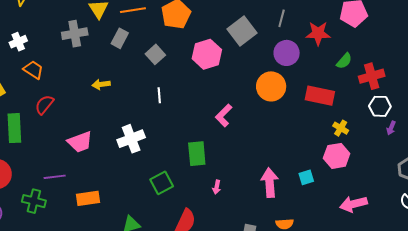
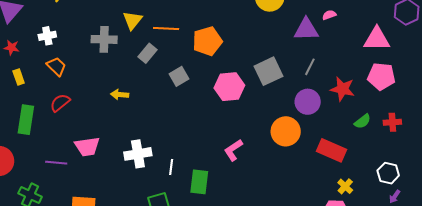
red cross: (372, 76) -> (392, 122), moved, size x0.7
white line: (159, 95) -> (171, 167), moved
purple line: (55, 177) -> (56, 163), moved

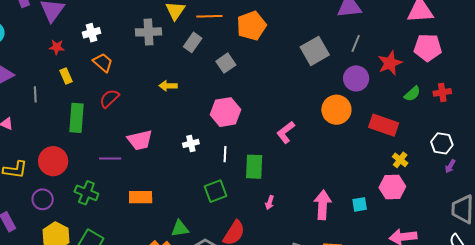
pink hexagon: (229, 87) -> (225, 112), moved
red star: (343, 89) -> (390, 63), turned -30
white cross: (138, 154) -> (191, 143), size x0.6

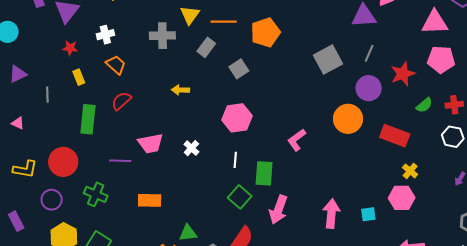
white cross: (191, 143) -> (191, 148), moved, turned -35
white hexagon: (442, 143) -> (453, 137), moved
green square: (215, 191) -> (240, 197), moved, turned -30
pink arrow: (270, 203) -> (278, 210), size x2.0

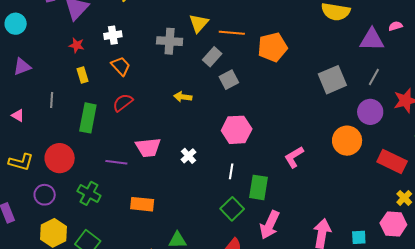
gray square: (239, 69) -> (229, 80), moved
gray line: (47, 95) -> (52, 100), moved

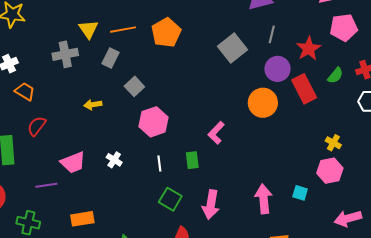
gray square: (229, 80) -> (134, 86), moved
red rectangle: (392, 161) -> (304, 89), moved, turned 52
green rectangle: (259, 187) -> (192, 160), moved, size x0.7
cyan square: (359, 237) -> (300, 193), turned 35

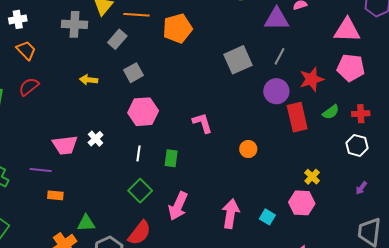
orange circle: (263, 103) -> (248, 149), moved, size x0.6
pink L-shape: (216, 133) -> (202, 123), moved, turned 105
pink trapezoid: (73, 163) -> (65, 145), moved
purple line: (46, 185) -> (41, 170), moved
orange rectangle: (82, 219) -> (55, 195), moved, size x0.7

